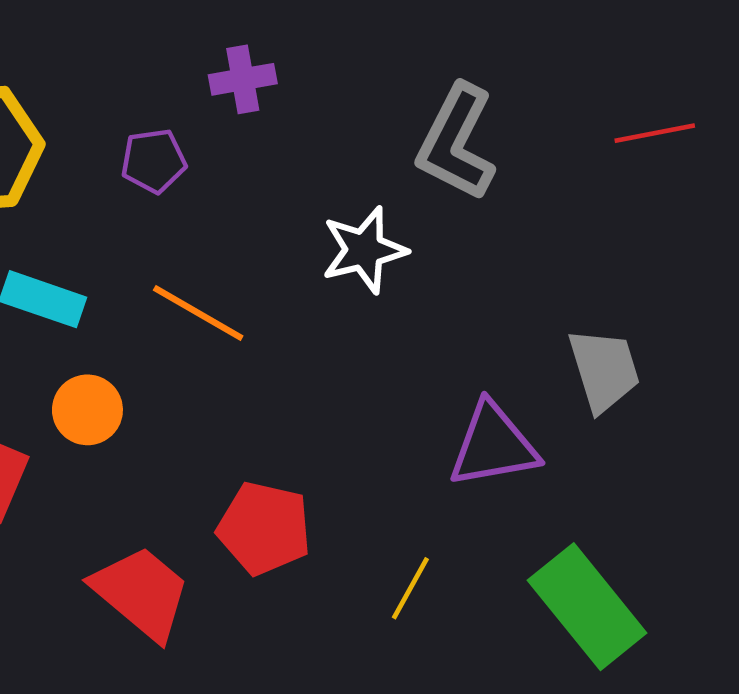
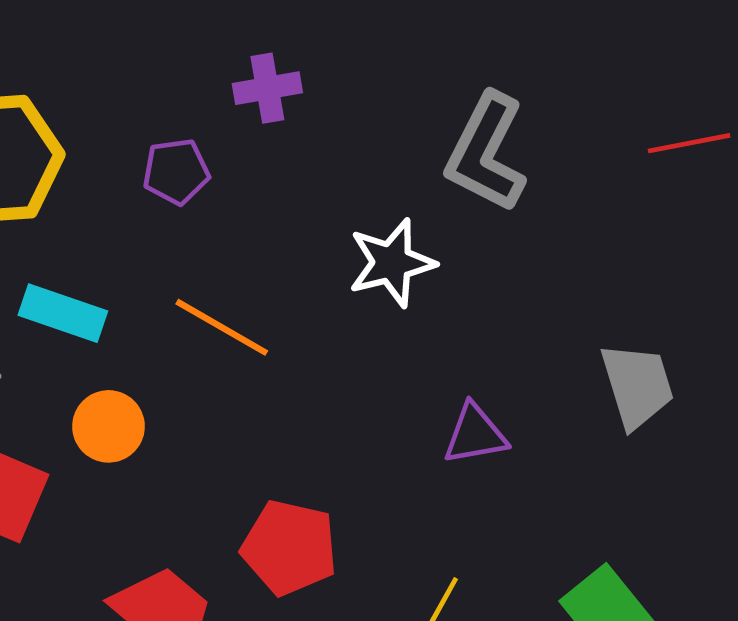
purple triangle: (493, 445) -> (475, 434), moved, size x0.7

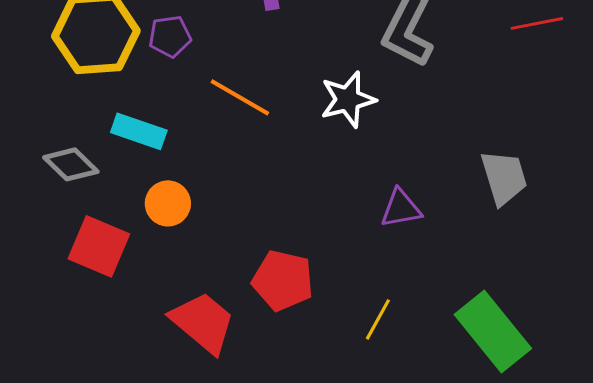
purple pentagon: (176, 172) -> (170, 36), moved
orange line: (222, 327) -> (240, 97), moved

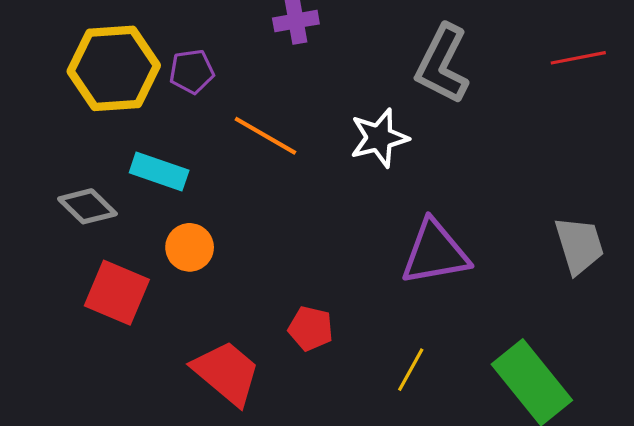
gray trapezoid: (504, 177) -> (579, 245), moved
purple triangle: (401, 208) -> (435, 253), size x1.6
red pentagon: (283, 280) -> (311, 328), size x0.7

